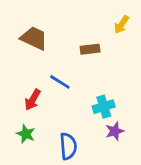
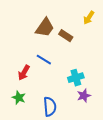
brown trapezoid: (34, 38) -> (45, 28), moved, turned 100
brown rectangle: (90, 49) -> (66, 36), turned 40

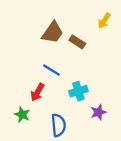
red arrow: (24, 73) -> (37, 92), moved
cyan cross: (76, 78) -> (78, 91), moved

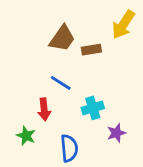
yellow arrow: (104, 21) -> (123, 25), size x1.5
brown rectangle: (77, 42) -> (91, 50), turned -42
red arrow: (37, 92) -> (44, 109), turned -36

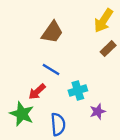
brown rectangle: (91, 50) -> (108, 49), moved, turned -35
red arrow: (44, 109) -> (37, 92), turned 54
green star: (26, 136) -> (22, 114), size x1.5

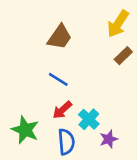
cyan cross: (78, 91) -> (89, 119), moved, turned -30
red arrow: (37, 92) -> (62, 110), moved
purple star: (98, 112) -> (109, 139), moved

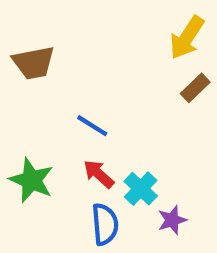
brown trapezoid: (60, 37) -> (34, 63), moved, turned 44
red arrow: (62, 110) -> (99, 174), turned 84
green star: (25, 130) -> (31, 180), moved

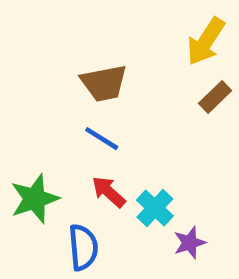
brown trapezoid: (34, 63) -> (104, 83), moved
green star: (31, 180) -> (35, 199), turned 30
blue semicircle: (105, 224) -> (83, 247), moved

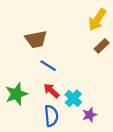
brown trapezoid: (104, 83) -> (36, 39), moved
blue semicircle: (83, 247) -> (51, 116), moved

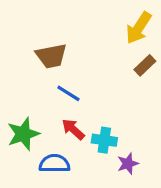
cyan cross: (73, 98) -> (104, 140), turned -35
blue semicircle: (51, 116) -> (54, 164), moved, turned -85

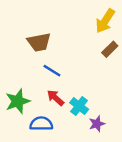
cyan cross: (104, 140) -> (79, 106), turned 30

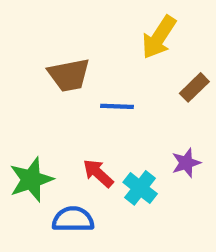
yellow arrow: (105, 21) -> (159, 37), moved
blue line: (52, 71) -> (117, 106), moved, turned -30
purple star: (97, 124) -> (186, 163), moved

